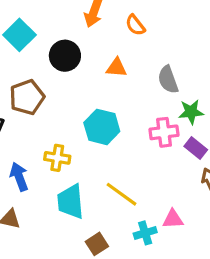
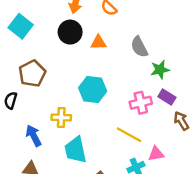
black circle: (65, 56) -> (70, 32), moved
pink cross: (164, 132) -> (141, 103), moved
yellow line: (122, 194) -> (129, 135), moved

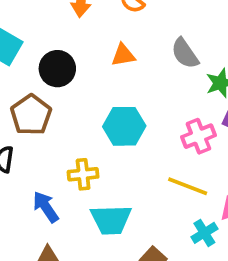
black circle: (70, 32) -> (57, 69), moved
cyan trapezoid: (75, 150) -> (111, 220), turned -72

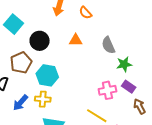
cyan hexagon: (124, 126) -> (47, 75), moved
blue arrow: (46, 207) -> (20, 103), moved, turned -114

